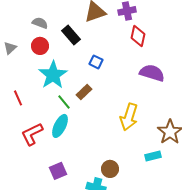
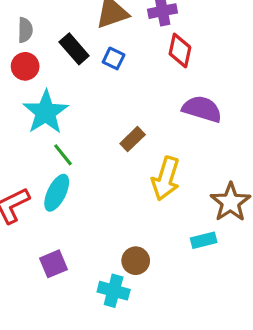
gray semicircle: (40, 23) -> (25, 30), turned 70
blue square: (96, 62) -> (114, 58), moved
brown rectangle: (84, 92) -> (133, 139), moved

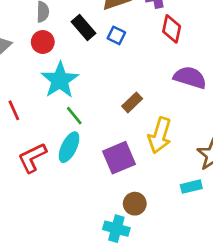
purple square: (54, 264) -> (119, 158), moved, size x1.4

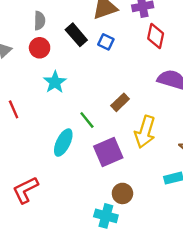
cyan star: (60, 80) -> (55, 82), size x0.7
green line: (74, 116) -> (87, 120), moved
red L-shape: (32, 158) -> (25, 190), moved

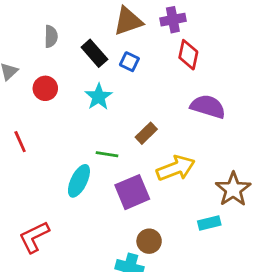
red circle: (40, 48) -> (45, 88), moved
cyan star: (55, 82) -> (99, 97), moved
green line: (87, 120) -> (107, 154), turned -42
yellow arrow: (145, 132) -> (176, 168), turned -128

